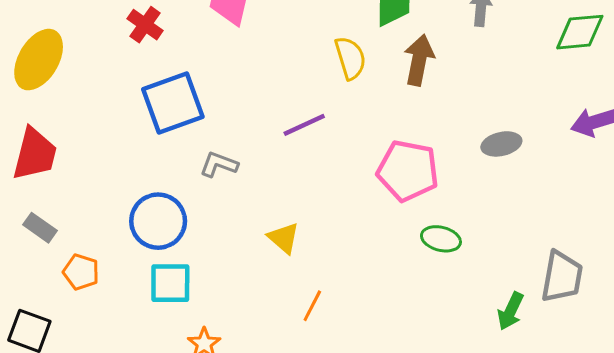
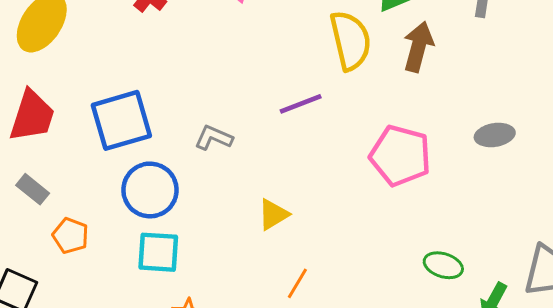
yellow semicircle: (350, 58) -> (350, 40), size x1.4
blue square: (173, 103) -> (121, 120), moved
yellow triangle: (284, 238) -> (273, 215), turned 44
green ellipse: (441, 239) -> (443, 265), moved

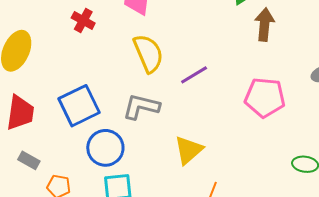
yellow semicircle: (350, 40) -> (148, 53), moved
gray L-shape: (214, 138) -> (141, 107), size x1.5
yellow triangle: (273, 215) -> (189, 150), size x1.4

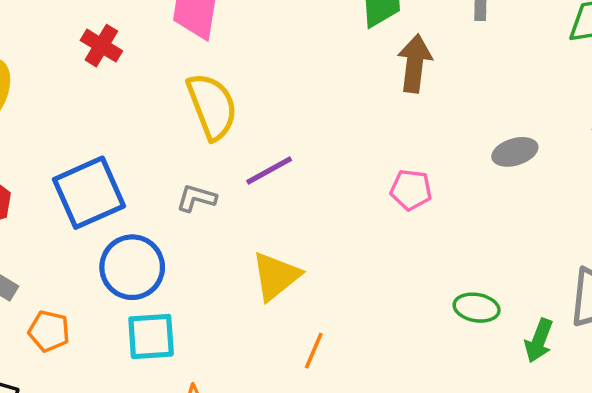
purple line: (194, 75) -> (269, 171), moved
pink pentagon: (265, 98) -> (411, 190), size x0.6
gray L-shape: (141, 107) -> (196, 198), size x0.6

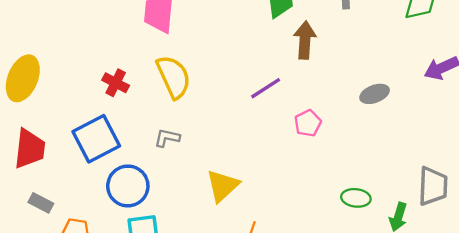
red cross: (101, 46) -> (116, 83), moved
purple line: (269, 171) -> (266, 88), moved
pink pentagon: (411, 190) -> (308, 123), turned -30

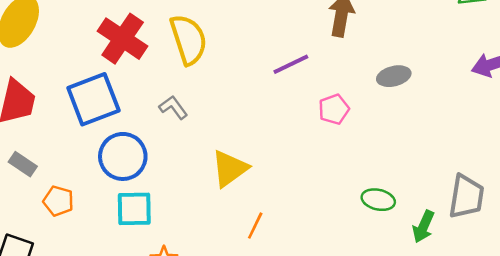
red cross: (116, 83) -> (123, 39), size x1.6
gray ellipse: (375, 94) -> (394, 76), moved
gray L-shape: (167, 138) -> (173, 107), turned 35

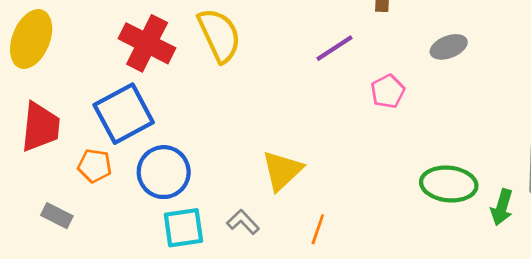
gray L-shape: (173, 107) -> (243, 222), moved
gray rectangle: (23, 164) -> (57, 216), moved
green ellipse: (378, 200) -> (449, 184), size x1.5
orange pentagon: (58, 201) -> (95, 166), moved

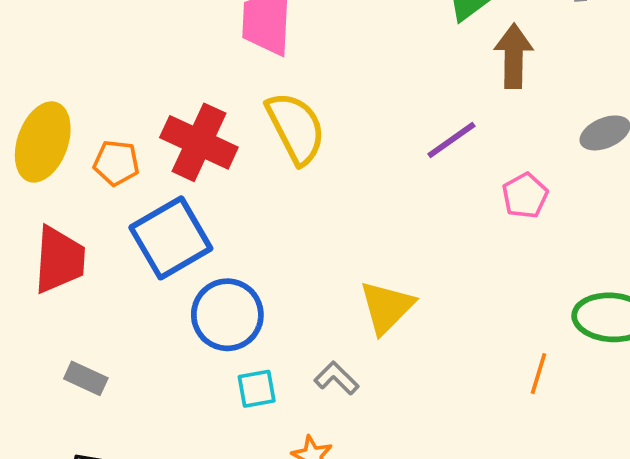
orange pentagon: (95, 166) -> (116, 163), moved
cyan square: (183, 228) -> (257, 389), size x0.7
orange line: (318, 229) -> (538, 374), moved

